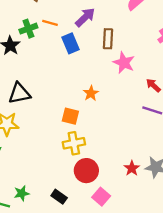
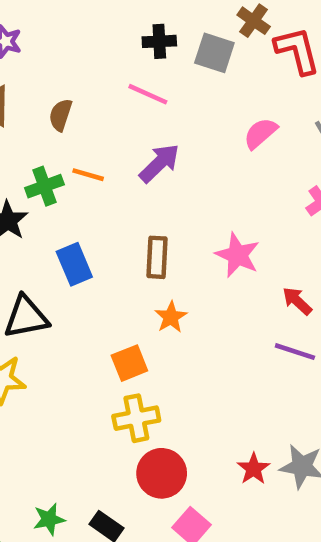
brown rectangle: (108, 39) -> (157, 257), moved
blue rectangle: (70, 43) -> (74, 264), moved
orange square: (70, 116) -> (129, 363), turned -36
green star: (22, 193) -> (49, 519), moved

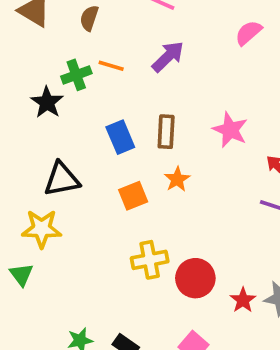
blue rectangle: (74, 264) -> (120, 137), moved
orange square: (129, 363) -> (133, 196), moved
red circle: (162, 473) -> (195, 278), moved

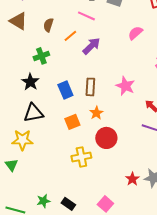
orange line: (111, 66) -> (70, 36), moved, turned -56
black star: (47, 102) -> (30, 82), moved
red circle: (195, 278) -> (106, 138), moved

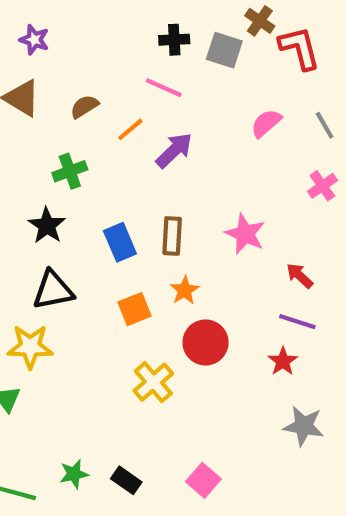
brown semicircle: (48, 25) -> (84, 106), turned 40
yellow cross: (81, 157) -> (153, 382), turned -30
red star: (132, 179) -> (283, 361), moved

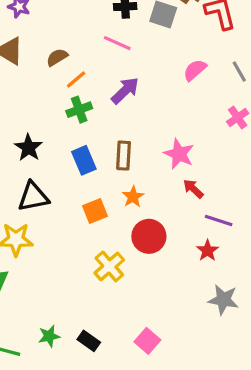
orange line: (130, 129) -> (76, 79), moved
green cross: (70, 171) -> (79, 110), moved
red arrow: (299, 276) -> (193, 189), moved

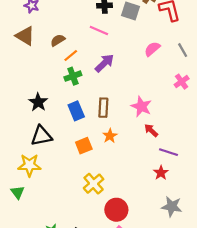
red circle: (149, 236) -> (116, 210), moved

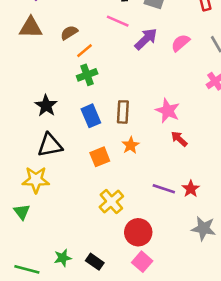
brown triangle: (25, 36) -> (31, 28), turned -30
purple arrow: (104, 63) -> (146, 39), moved
purple line: (169, 152) -> (164, 189), moved

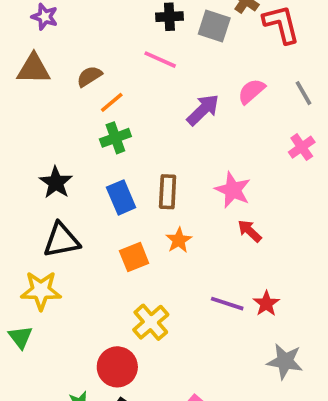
purple arrow: (146, 39) -> (203, 110), moved
red circle: (138, 232) -> (117, 367), moved

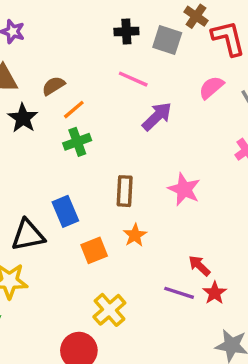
pink line: (160, 60) -> (133, 79), moved
pink semicircle: (251, 91) -> (211, 88), moved
black star: (56, 182) -> (23, 118), moved
blue rectangle: (121, 197) -> (65, 211), moved
red arrow: (250, 231) -> (199, 266), moved

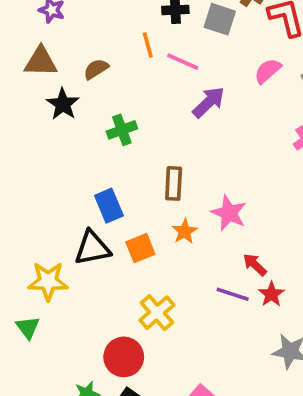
orange line: (74, 110) -> (148, 45), moved, turned -65
pink star: (184, 189) -> (229, 213), moved
black triangle: (28, 235) -> (92, 248), moved

